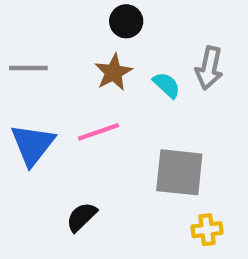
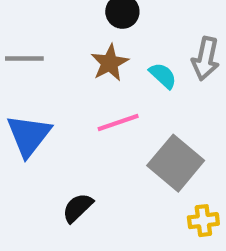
pink line: (99, 132) -> (118, 123), moved
gray square: (179, 172) -> (176, 163), turned 34

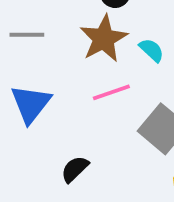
brown star: (110, 63) -> (104, 39), size x1.4

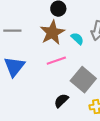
black semicircle: (75, 169) -> (61, 101), moved

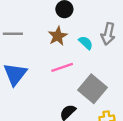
brown star: (52, 33) -> (58, 36), size x0.7

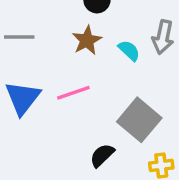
pink line: (62, 67) -> (73, 93), moved

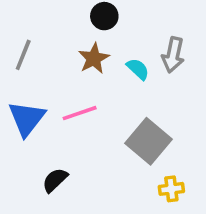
gray line: (19, 37) -> (23, 55), turned -68
black semicircle: (102, 155) -> (55, 180), moved

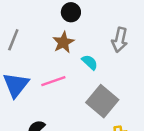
cyan semicircle: (138, 69) -> (90, 62), moved

